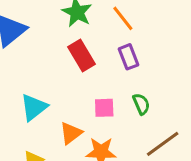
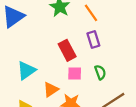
red rectangle: (81, 55) -> (67, 50), moved

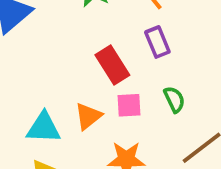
cyan triangle: (26, 70) -> (44, 128), moved, turned 42
orange triangle: (51, 90) -> (88, 116), moved

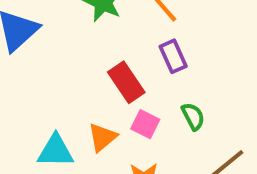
pink square: (129, 105) -> (145, 124), turned 32

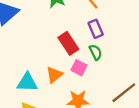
green semicircle: (193, 116) -> (96, 52), moved

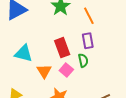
orange triangle: (54, 75) -> (44, 71), turned -35
cyan triangle: (27, 82) -> (24, 53), moved

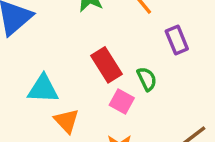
purple rectangle: (88, 41) -> (177, 40), moved
orange triangle: (44, 71) -> (66, 121), moved

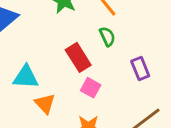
purple rectangle: (177, 40) -> (140, 69), moved
green semicircle: (147, 79) -> (107, 37), moved

